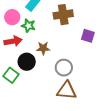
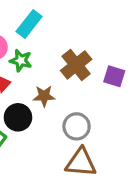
brown cross: (63, 15) -> (76, 65), moved, turned -30

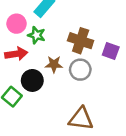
brown cross: (76, 65) -> (81, 41), turned -35
gray circle: (77, 126) -> (80, 70), moved

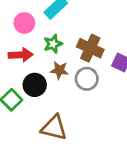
green star: (37, 35) -> (53, 44), moved, turned 30
brown triangle: (81, 119) -> (54, 128), moved

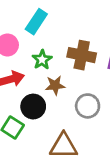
gray circle: (87, 79) -> (88, 106), moved

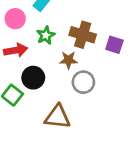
brown star: (55, 85) -> (69, 60), moved

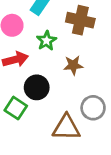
brown cross: (83, 35) -> (80, 20), moved
gray circle: (83, 82) -> (93, 108), moved

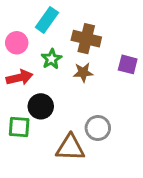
brown star: (73, 65) -> (83, 72), moved
green square: (16, 108) -> (19, 127), turned -30

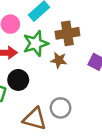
brown cross: (86, 39) -> (67, 33), turned -35
green star: (51, 59) -> (36, 43), size x1.5

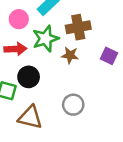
brown triangle: (35, 119) -> (30, 117), moved

